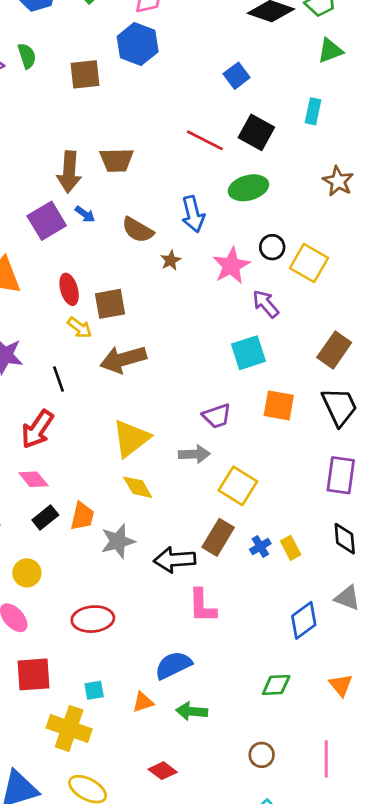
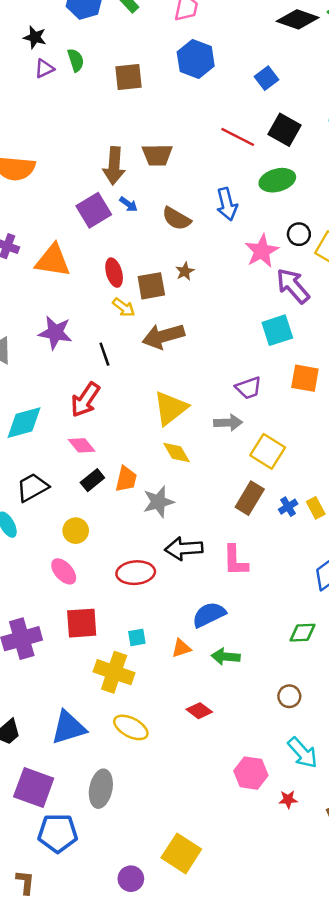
blue hexagon: (138, 44) -> (196, 59), moved
brown star: (171, 260) -> (185, 271), moved
purple arrow: (266, 304) -> (293, 286), size x1.4
black arrow: (175, 560) -> (184, 549), moved

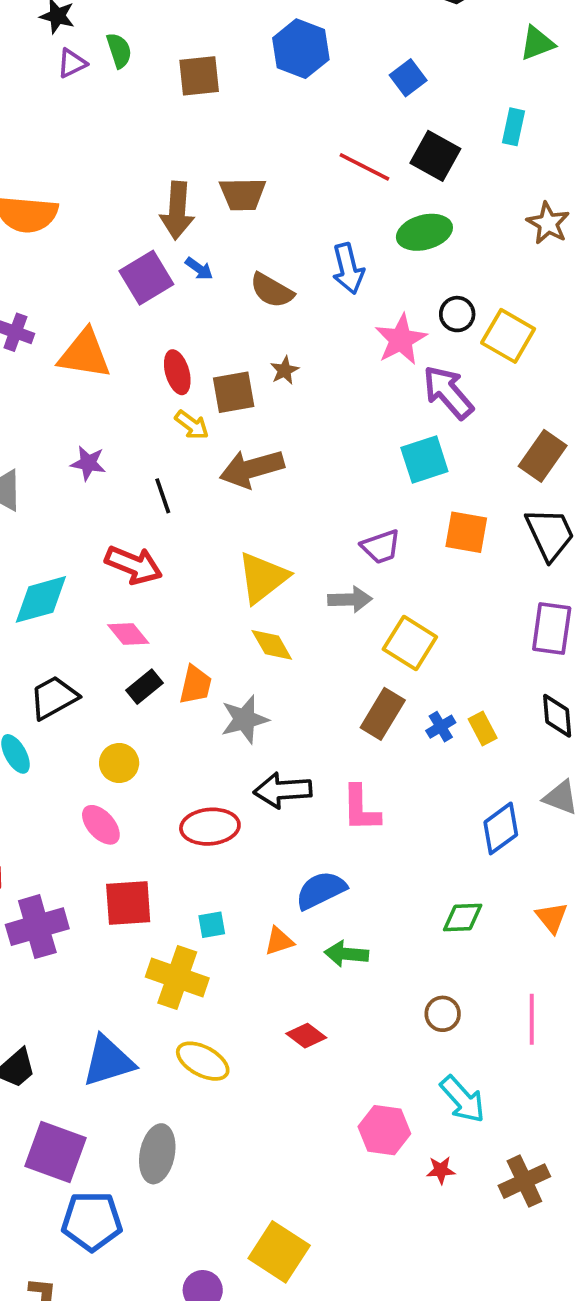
purple star: (55, 333) -> (88, 463), size x0.7
red arrow: (85, 400) -> (134, 565), turned -102

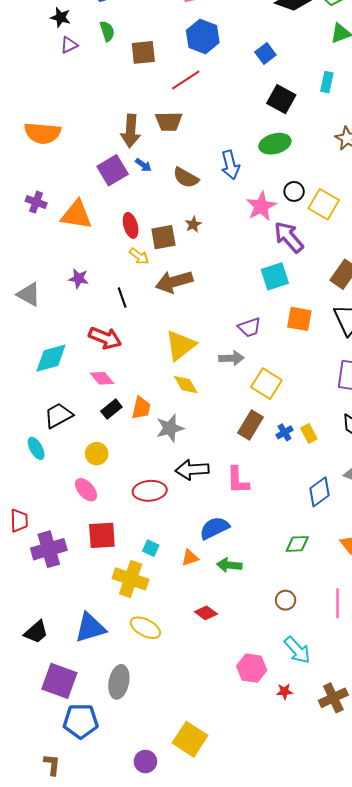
green semicircle: (119, 51) -> (107, 31), moved
red line: (364, 167) -> (186, 80), moved, turned -60
cyan square: (212, 925) -> (151, 548), turned 35

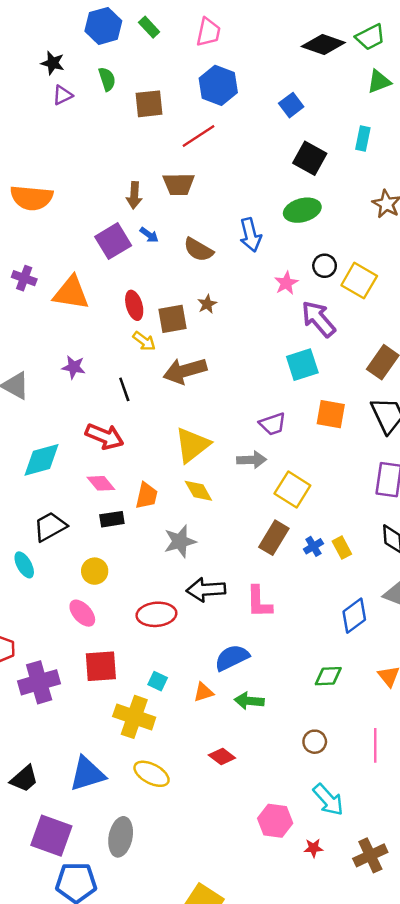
brown arrow: (131, 131) -> (134, 195), size x0.7
pink star: (261, 206) -> (286, 283), size x0.7
orange trapezoid: (141, 408) -> (147, 496), moved
black rectangle: (111, 409) -> (112, 519), turned 30

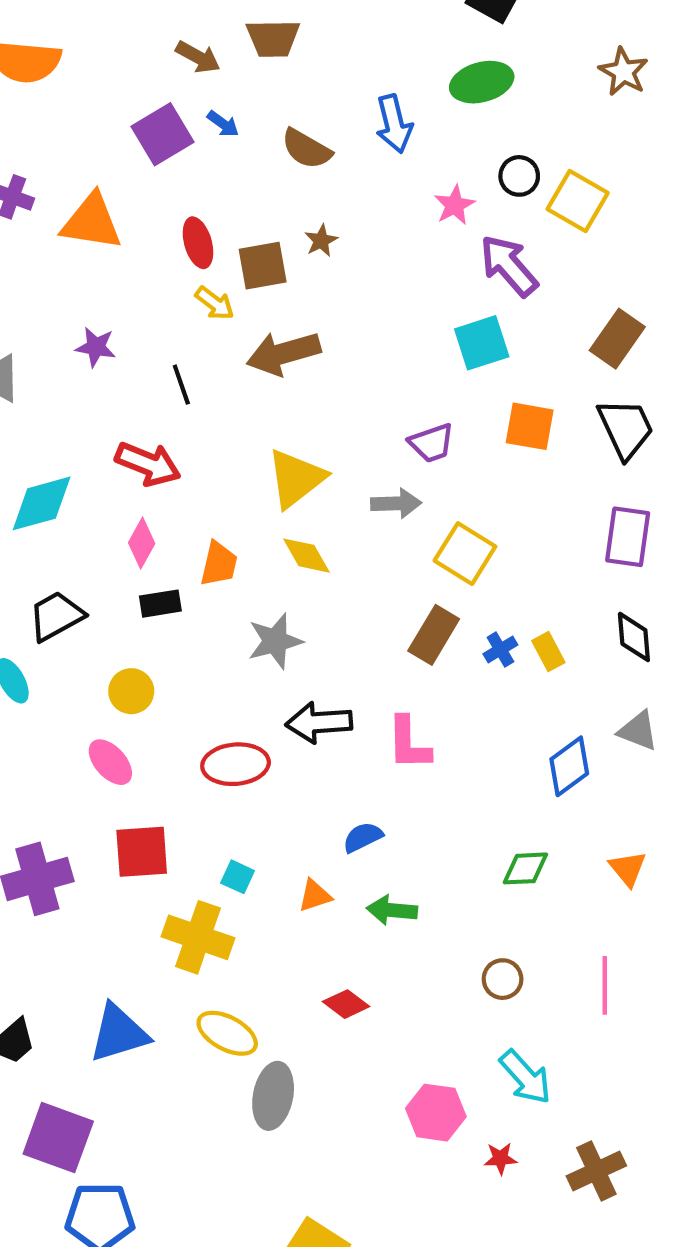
brown arrow: (134, 195) -> (198, 57), turned -65
pink diamond: (101, 483) -> (142, 543), turned 68
blue semicircle: (232, 658) -> (363, 837), size x0.7
gray ellipse: (121, 837) -> (273, 1096), moved

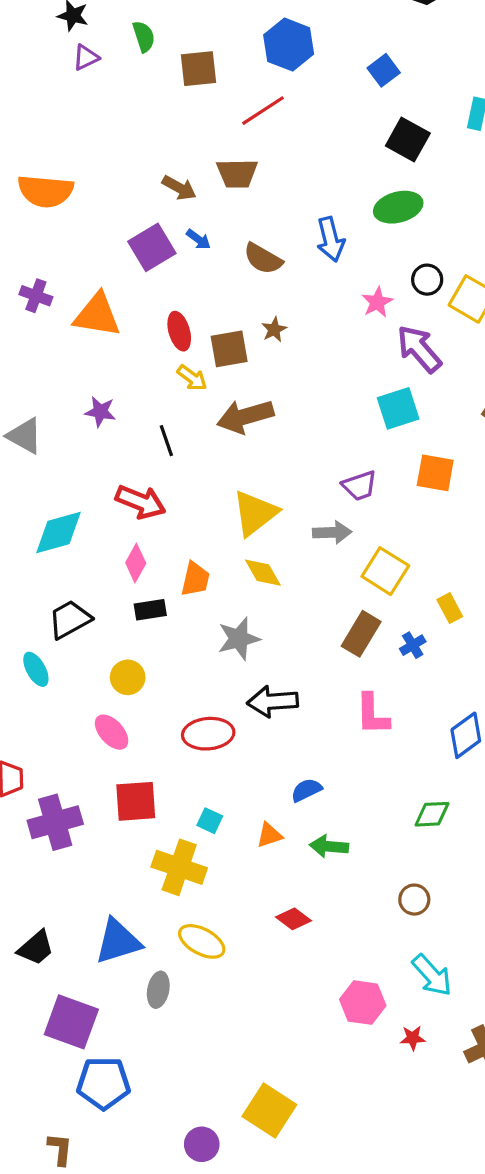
yellow rectangle: (548, 652) -> (450, 608), moved
pink L-shape: (409, 743) -> (372, 714), moved
gray ellipse: (273, 1096) -> (158, 990), moved, size x0.7

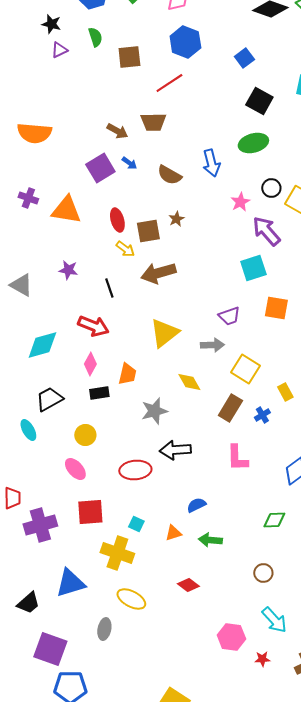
yellow diamond: (263, 573) -> (189, 382), moved
blue triangle: (118, 941) -> (70, 583), moved

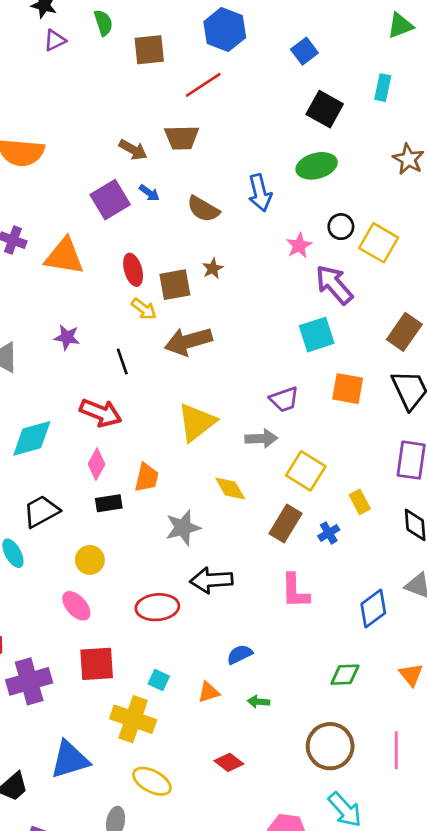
green arrow: (210, 540) -> (259, 702), size x0.7
brown circle: (263, 573) -> (330, 746), size x1.8

